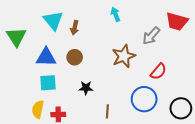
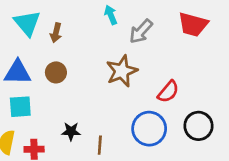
gray arrow: (151, 36) -> (141, 31), moved
black star: (86, 88) -> (71, 131), moved
black circle: (181, 108) -> (198, 126), moved

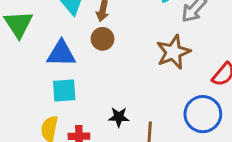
brown circle: (56, 72) -> (103, 39), moved

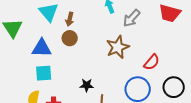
black star: (119, 117) -> (87, 85), moved

